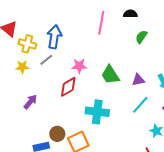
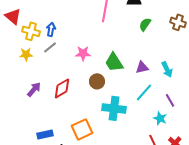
blue arrow: (54, 37) -> (51, 29), moved, size x0.6
red diamond: (68, 87) -> (62, 88), moved
cyan cross: (97, 112) -> (114, 108), moved
brown circle: (57, 134) -> (97, 81), moved

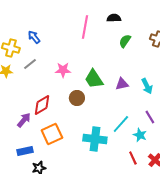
blue arrow: (51, 29) -> (34, 37), moved, turned -48
purple arrow: (34, 89) -> (24, 120), moved
cyan line: (144, 92) -> (121, 124), moved
cyan cross: (114, 108) -> (95, 139), moved
orange square: (82, 129) -> (52, 134), moved

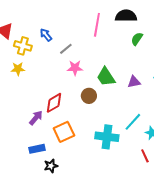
black semicircle: (114, 18) -> (126, 16), size x1.5
gray line: (30, 64) -> (66, 49), moved

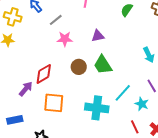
green trapezoid: (106, 77) -> (103, 65), moved
purple triangle: (134, 82) -> (98, 36), moved
orange square: (64, 132) -> (54, 103), turned 30
blue rectangle: (37, 149) -> (15, 120), moved

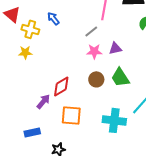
gray line: (56, 20) -> (91, 31), moved
pink star: (65, 39) -> (94, 51), moved

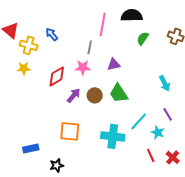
gray line: (91, 31) -> (90, 47), turned -40
pink star: (94, 51) -> (83, 67), moved
red diamond: (61, 86) -> (57, 76), moved
purple arrow: (43, 101) -> (74, 95), moved

